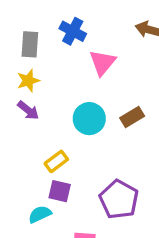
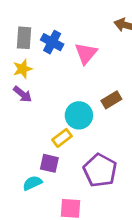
blue cross: (73, 31) -> (52, 42), moved
cyan circle: (89, 119) -> (79, 115), moved
yellow rectangle: (56, 161) -> (62, 138), moved

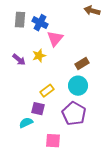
pink triangle: (86, 53) -> (55, 39), moved
yellow star: (23, 69) -> (39, 56), moved
cyan circle: (79, 115) -> (78, 86), moved

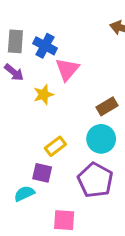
purple arrow: (19, 60) -> (14, 72), moved

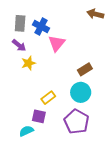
yellow star: (44, 95) -> (28, 63), moved

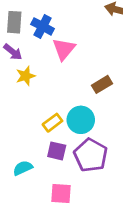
cyan circle: (81, 92) -> (81, 120), moved
purple square: (39, 116) -> (57, 151), moved

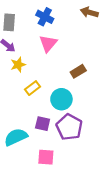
blue cross: (43, 26) -> (45, 17), moved
yellow rectangle: (52, 123) -> (33, 88), moved
cyan semicircle: (23, 168) -> (16, 137), size x1.5

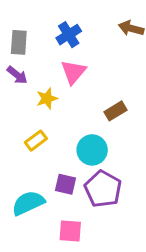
blue cross: (45, 17) -> (69, 35), turned 30
yellow star: (18, 65) -> (47, 98), moved
yellow rectangle: (33, 88) -> (36, 141), moved

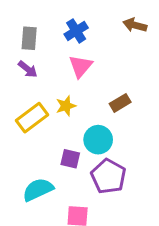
yellow star: (47, 98) -> (66, 106), moved
yellow rectangle: (36, 141) -> (32, 118), moved, size x1.5
purple square: (66, 184) -> (70, 159), moved

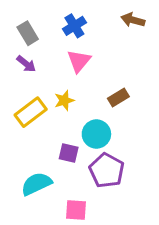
gray rectangle: (29, 38) -> (28, 33), turned -35

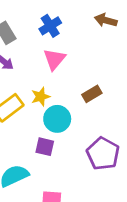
cyan circle: (96, 134) -> (57, 119), moved
purple pentagon: (107, 171) -> (103, 154), moved

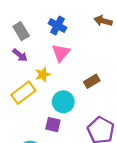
blue cross: (50, 26) -> (58, 25), turned -30
yellow star: (41, 97) -> (43, 74), moved

